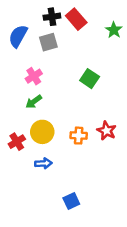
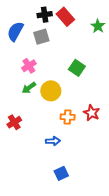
yellow circle: (42, 132) -> (51, 91), moved
blue arrow: (43, 163) -> (53, 141), moved

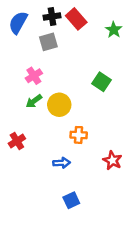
blue semicircle: (15, 31) -> (18, 23), moved
green square: (77, 68) -> (102, 82), moved
red star: (92, 113) -> (112, 160), moved

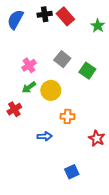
gray square: (48, 42) -> (62, 59), moved, turned -35
red cross: (17, 141) -> (14, 109), moved
blue arrow: (62, 163) -> (45, 136), moved
blue square: (71, 200) -> (72, 172), moved

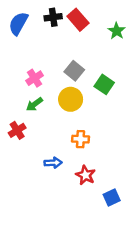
yellow circle: (51, 90) -> (71, 99), moved
red star: (97, 138) -> (85, 175), moved
blue square: (72, 172) -> (112, 198), moved

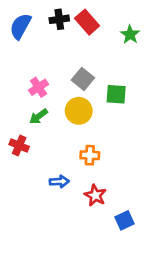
green square: (104, 84) -> (116, 94), turned -30
red cross: (17, 130) -> (19, 145), turned -35

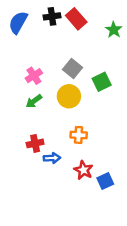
green square: (116, 94) -> (102, 82), turned -30
red cross: (19, 145) -> (35, 143), moved, turned -35
blue square: (124, 220) -> (105, 181), moved

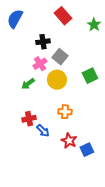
black cross: (52, 16) -> (43, 42), moved
pink cross: (34, 76) -> (40, 64), moved
green square: (102, 82) -> (90, 76), moved
blue arrow: (52, 158) -> (43, 131), turned 48

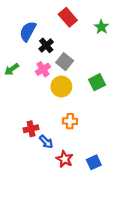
blue semicircle: (15, 19) -> (28, 31), moved
black cross: (43, 42) -> (46, 45), turned -32
green arrow: (28, 84) -> (12, 69), moved
red star: (69, 141) -> (65, 159), moved

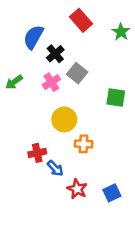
green square: (97, 82) -> (116, 98), turned 35
yellow circle: (61, 87) -> (64, 119), moved

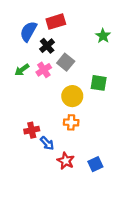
red rectangle: (81, 20) -> (56, 22), moved, turned -66
green star: (121, 32) -> (103, 36), moved
green arrow: (14, 82) -> (22, 70), moved
yellow circle: (64, 119) -> (72, 96), moved

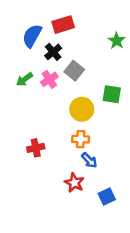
blue arrow: (47, 143) -> (89, 160), moved
blue square: (95, 164) -> (107, 196), moved

